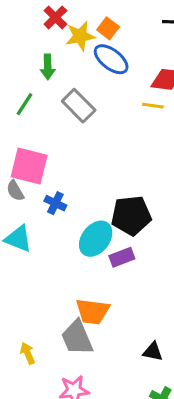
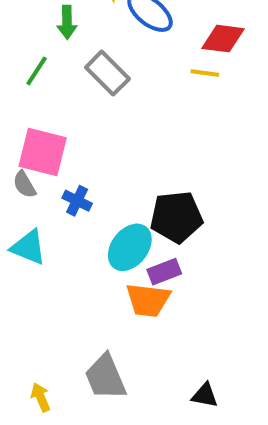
orange trapezoid: (93, 311) -> (148, 300), moved

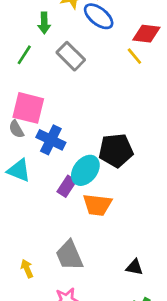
yellow line: (205, 73) -> (134, 56), turned 42
blue cross: (77, 201) -> (51, 140), size x1.5
purple rectangle: (164, 272) -> (67, 186), moved, turned -36

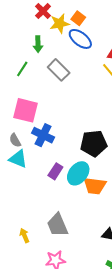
gray semicircle: (16, 129) -> (15, 140), moved
cyan ellipse: (85, 170) -> (78, 173), moved
orange trapezoid: (97, 205) -> (95, 186), moved

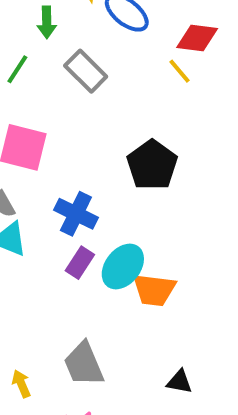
blue cross: (43, 135) -> (76, 214), moved
black pentagon: (94, 143) -> (152, 165), moved, turned -30

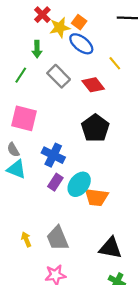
red diamond: (197, 38) -> (93, 85), moved, turned 45
yellow line: (179, 71) -> (115, 63), moved
black triangle: (179, 382) -> (110, 248), size x1.6
yellow arrow: (21, 384) -> (26, 239), moved

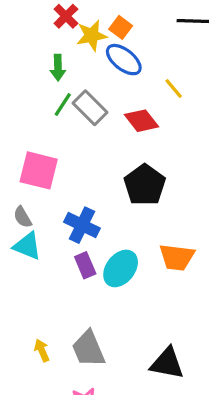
green line: (21, 75) -> (63, 105), moved
purple rectangle: (55, 182) -> (85, 265), turned -56
orange trapezoid: (96, 197) -> (177, 257), moved

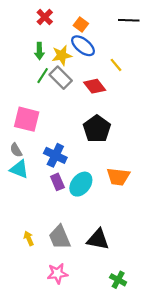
yellow star: (92, 35) -> (62, 55), moved
black triangle: (167, 363) -> (98, 239), moved

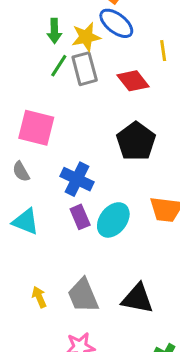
yellow line: (116, 65) -> (163, 51), turned 32
gray rectangle: (61, 78) -> (85, 69), turned 30
cyan triangle: (19, 169) -> (26, 221), moved

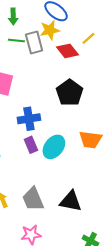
yellow star: (86, 37) -> (50, 30), moved
yellow line: (163, 51) -> (88, 38), moved, turned 56
green line: (59, 66) -> (16, 40), turned 63
blue cross: (77, 179) -> (29, 119), turned -35

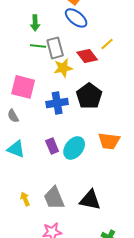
yellow star: (50, 30) -> (63, 68), moved
blue cross: (29, 119) -> (57, 103), moved

